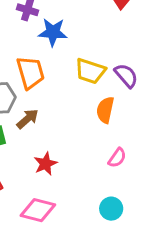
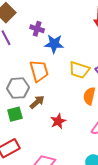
red star: (45, 164) -> (58, 121), moved

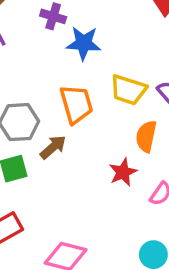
orange trapezoid: (39, 71) -> (76, 104), moved
red star: (58, 121) -> (123, 172), moved

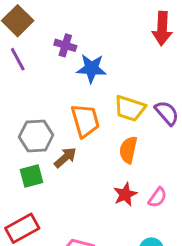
orange semicircle: (146, 136) -> (128, 150), moved
red star: (123, 172) -> (125, 194), moved

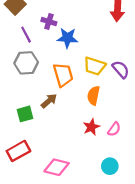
purple line: (18, 59) -> (26, 35), moved
gray hexagon: (36, 136) -> (26, 63), moved

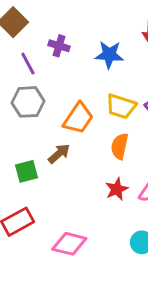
blue star: (67, 38) -> (109, 55), moved
orange trapezoid: (63, 75) -> (78, 118), turned 50

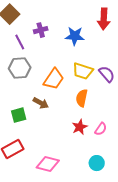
purple cross: (59, 46) -> (41, 30), turned -32
brown arrow: (59, 154) -> (41, 103), turned 70

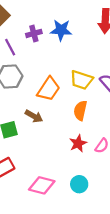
blue star: (75, 36) -> (61, 30), moved
cyan circle: (97, 163) -> (79, 184), moved

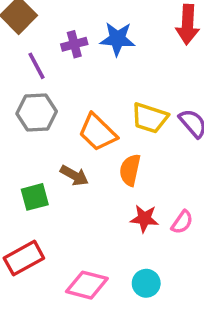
orange trapezoid: (49, 89) -> (98, 132), turned 100
orange semicircle: (80, 111) -> (130, 170), moved
red star: (78, 143) -> (144, 219), turned 30

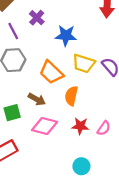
blue star: (117, 39) -> (66, 36), moved
purple cross: (74, 44) -> (37, 18), turned -32
pink diamond: (87, 285) -> (45, 126), moved

